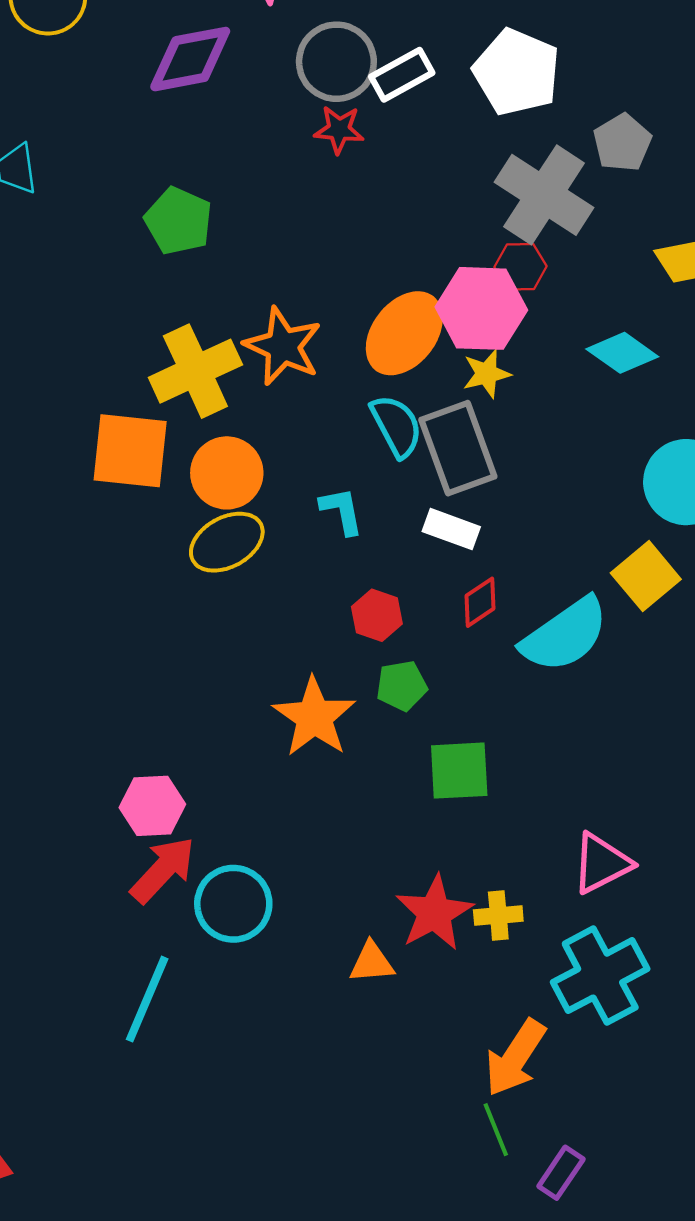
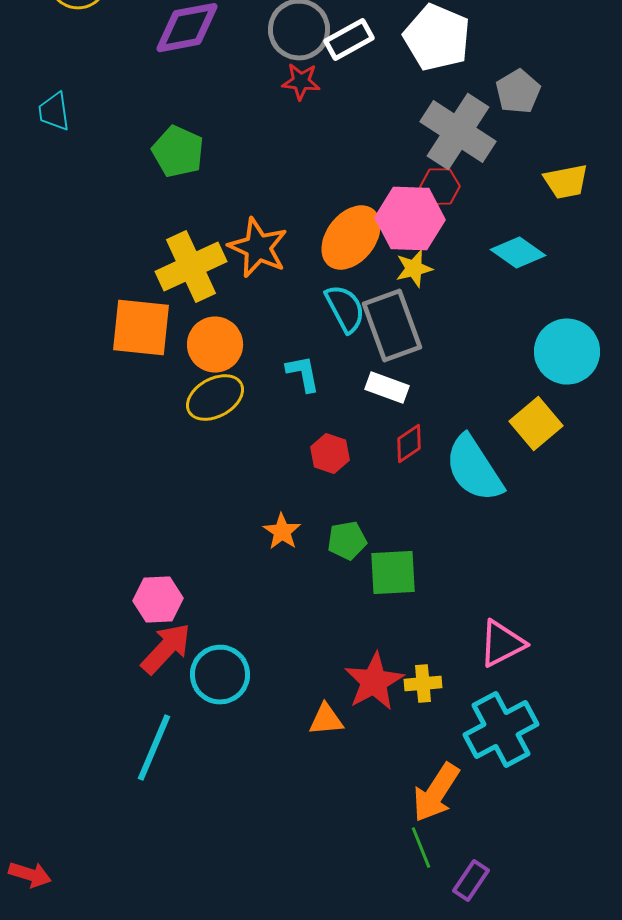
cyan semicircle: (565, 635) -> (474, 469), turned 92
green pentagon: (402, 686) -> (347, 541), moved
orange star: (314, 717) -> (282, 532), size x0.6

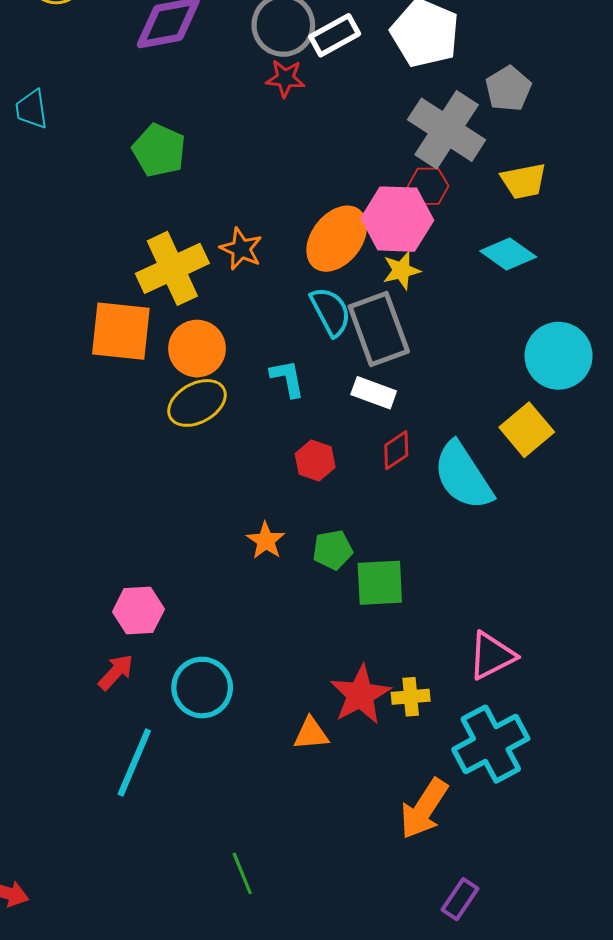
yellow trapezoid: (566, 182) -> (524, 181), moved
orange star: (258, 248) -> (241, 249), size x0.7
red arrow: (166, 649) -> (116, 672), moved, size x0.7
green line: (421, 848) -> (242, 873), moved

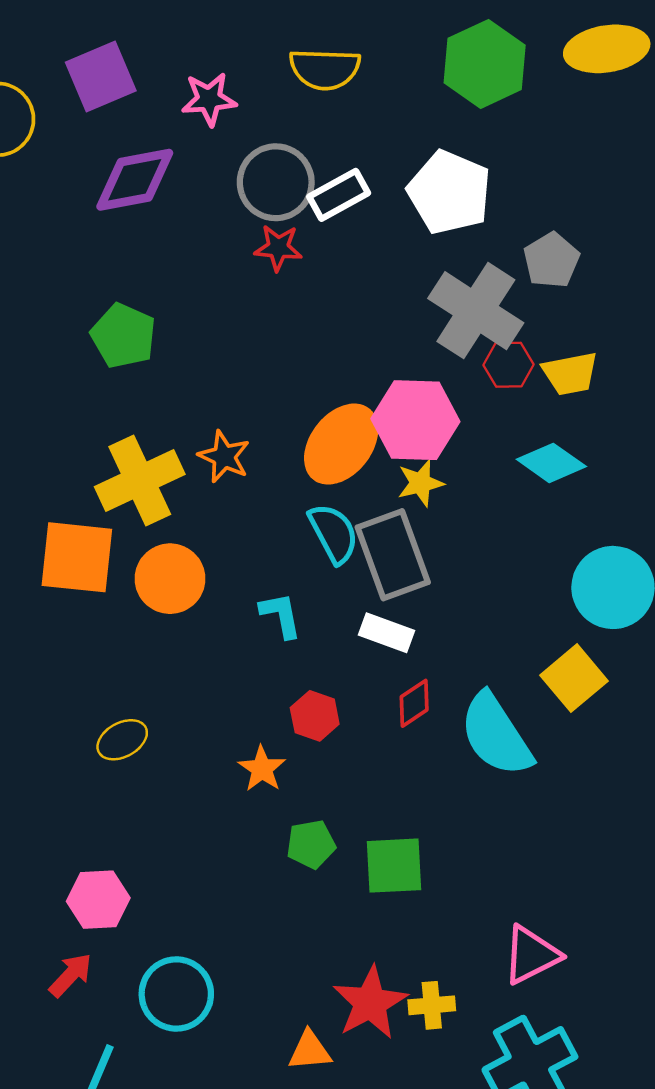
red hexagon: (428, 186) -> (509, 365), moved
yellow ellipse: (197, 403) -> (122, 740), moved, size x0.7
orange star: (266, 541) -> (262, 769), moved
green pentagon: (333, 550) -> (311, 844), moved

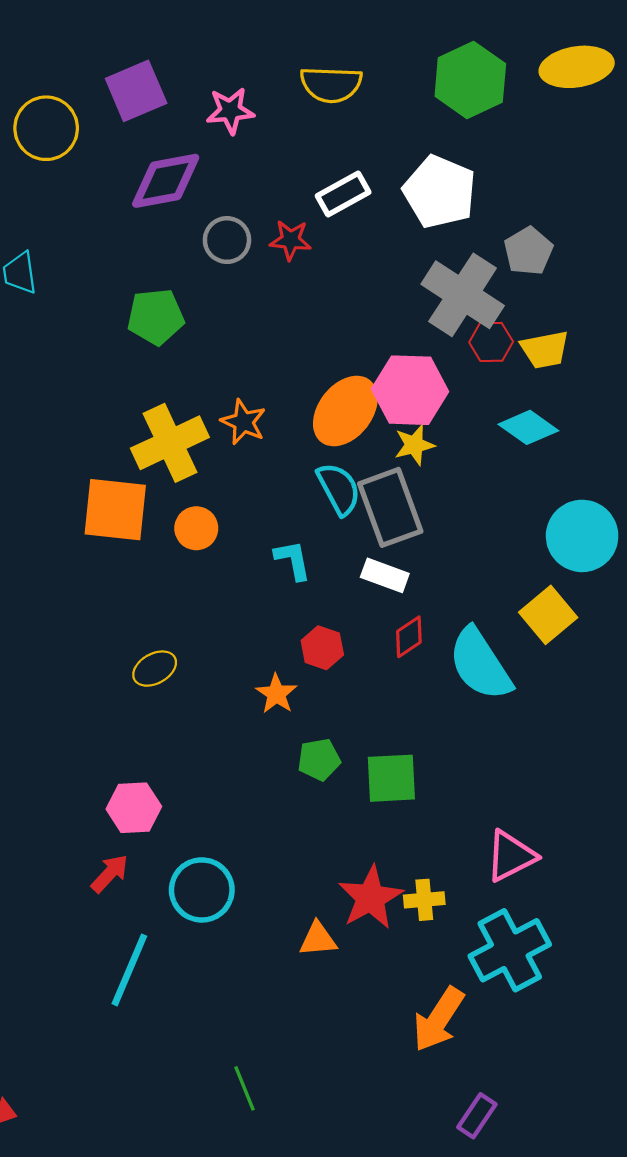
gray circle: (276, 182) -> (227, 240), moved, size x0.7
green pentagon: (123, 336) -> (156, 317), turned -30
orange circle: (170, 579) -> (196, 528), size x0.7

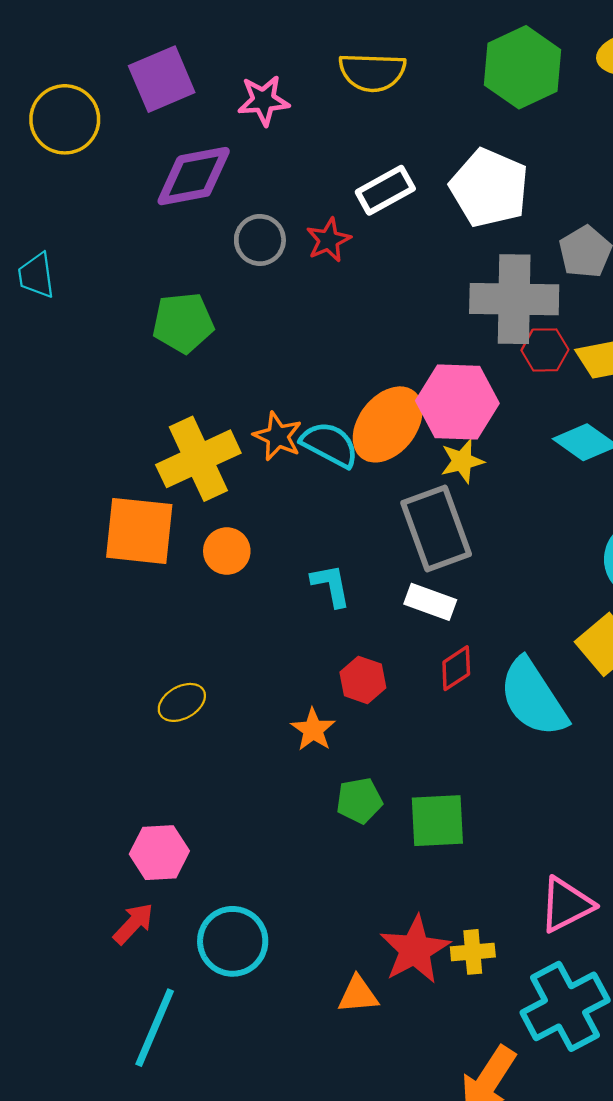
red star: (291, 240) -> (328, 240), turned -30
gray cross: (463, 295) -> (514, 299), turned -32
cyan semicircle: (339, 489) -> (330, 445), moved, turned -34

